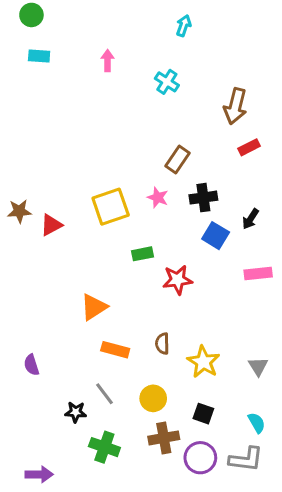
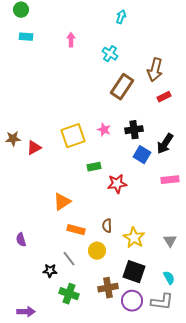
brown rectangle: (178, 159) -> (122, 87), moved, size x1.4
black arrow: (251, 219) -> (165, 144), size x1.5
yellow circle: (153, 398) -> (97, 251), moved
black square: (203, 414) -> (134, 272), size x1.6

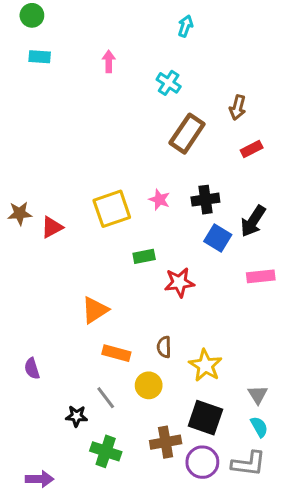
brown arrow: (155, 70) -> (238, 107), size x0.7
gray triangle: (170, 241) -> (258, 395), moved

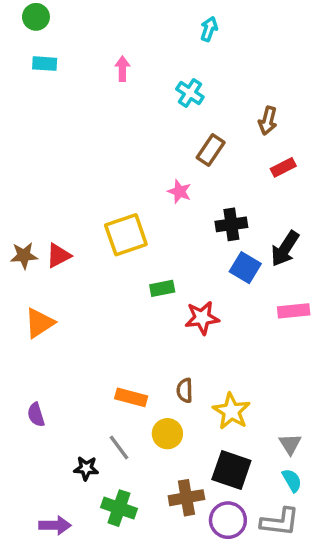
brown rectangle: (187, 134) -> (211, 150), size x0.7
pink star: (159, 200) -> (180, 192), moved
brown star: (20, 213) -> (24, 256), moved
orange triangle: (95, 310) -> (39, 323), moved
purple arrow: (40, 479) -> (55, 525), moved

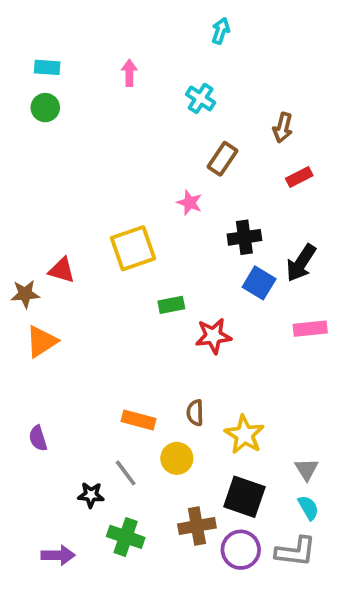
green circle: (36, 17) -> (45, 108), moved
brown star: (24, 256) -> (25, 294), moved
red triangle: (58, 256) -> (62, 270), turned 44

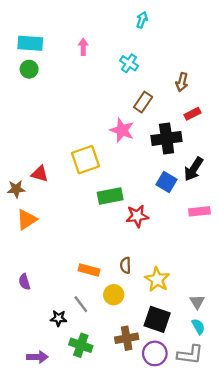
cyan rectangle: (47, 67) -> (30, 43), size x1.5
pink star: (190, 203) -> (122, 130), size x1.5
black cross: (244, 237) -> (167, 138), moved, size x1.4
green rectangle: (171, 305) -> (110, 196), size x1.5

